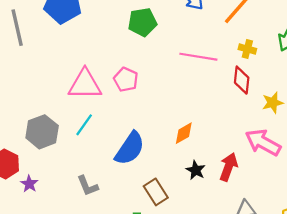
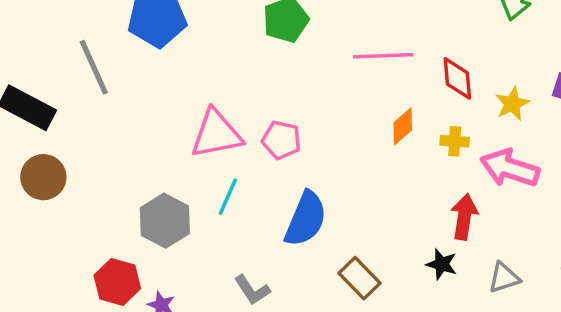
yellow cross: (247, 49) -> (455, 141), moved
pink pentagon: (126, 79) -> (281, 140), moved
orange diamond: (184, 133) -> (403, 126), moved
black star: (196, 170) -> (442, 264), moved

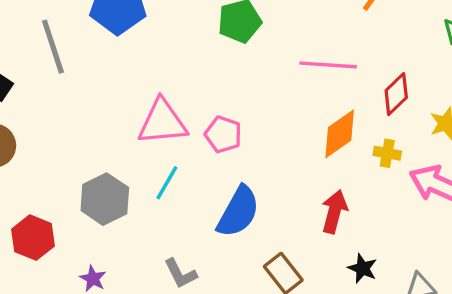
red diamond: (457, 78) -> (396, 94), turned 45
orange diamond: (403, 126) -> (340, 134), size x1.4
red arrow: (464, 217) -> (334, 212), moved
red hexagon: (117, 282) -> (33, 238), moved

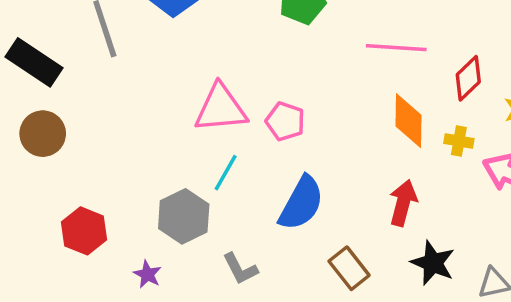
orange diamond: (340, 134) -> (408, 121), turned -54
gray hexagon: (105, 199) -> (184, 216), moved
black star: (362, 268) -> (433, 263), size x1.4

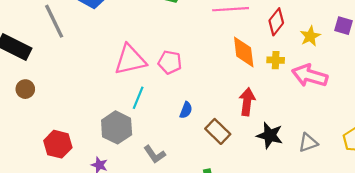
brown circle: (43, 134) -> (25, 89), size x0.7
blue semicircle: (301, 203) -> (186, 110), size x0.5
brown rectangle: (349, 268) -> (218, 131), moved

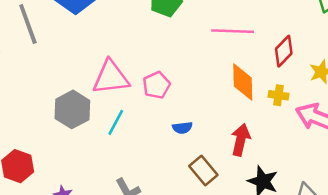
pink pentagon: (170, 62) -> (156, 85), turned 30
blue semicircle: (186, 110) -> (182, 128), moved, turned 56
gray hexagon: (117, 127) -> (72, 109), moved

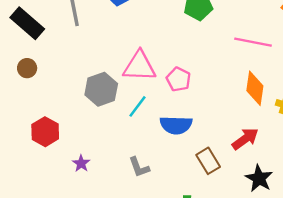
pink pentagon: (156, 85) -> (178, 79), turned -30
blue semicircle: (182, 128) -> (176, 125), moved, size x1.8
red arrow: (241, 140) -> (245, 139), turned 32

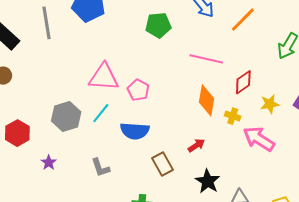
gray hexagon: (101, 89) -> (66, 116), moved
red arrow: (245, 139) -> (196, 145), size x0.7

